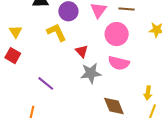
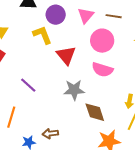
red triangle: (82, 51) -> (66, 55), size x1.5
gray star: (91, 73) -> (74, 90), moved

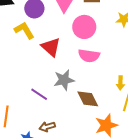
purple line: (28, 85) -> (39, 94), moved

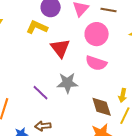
yellow L-shape: (24, 30) -> (37, 27), turned -45
brown diamond: (88, 99) -> (102, 107), moved

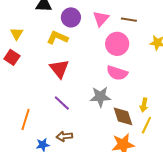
red triangle: (60, 48) -> (59, 69), moved
gray star: (67, 83) -> (100, 97), moved

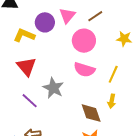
purple circle: (71, 17) -> (45, 22), moved
brown line: (129, 20) -> (95, 16), turned -42
gray star: (100, 97) -> (53, 88), moved, turned 30
yellow line: (146, 125) -> (113, 74), moved

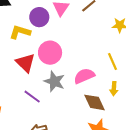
pink circle: (84, 41) -> (50, 53), moved
pink semicircle: (84, 70) -> (84, 76), moved, turned 145
yellow line: (113, 74) -> (113, 62), turned -42

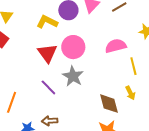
pink semicircle: (84, 76) -> (116, 46), moved
yellow arrow: (114, 89) -> (130, 93), turned -40

